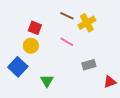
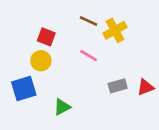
blue square: (18, 67) -> (24, 88), turned 30
green triangle: (47, 81) -> (62, 107), turned 32
red triangle: (110, 82) -> (145, 87), moved

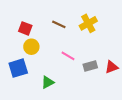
brown line: (89, 21) -> (59, 24), moved
red square: (46, 37) -> (25, 28), moved
pink line: (89, 55) -> (68, 56), moved

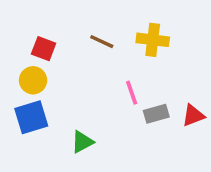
yellow cross: (88, 23) -> (153, 40), turned 36
yellow circle: (31, 47) -> (33, 80), moved
pink line: (68, 56) -> (132, 93), moved, turned 40

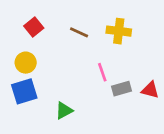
red square: (44, 49) -> (34, 27), moved, turned 30
red triangle: (193, 115) -> (150, 90), turned 36

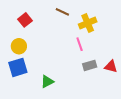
yellow cross: (119, 31) -> (88, 23), turned -30
brown line: (79, 32) -> (62, 12), moved
pink line: (102, 72) -> (80, 44), moved

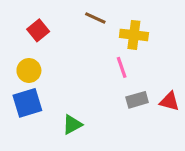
yellow cross: (88, 23) -> (134, 35), turned 30

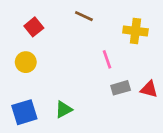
yellow cross: (134, 35) -> (135, 31), moved
blue square: (27, 103) -> (24, 112), moved

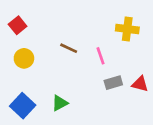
brown line: (84, 16) -> (69, 48), moved
red square: (34, 27) -> (18, 25), moved
blue square: (24, 112) -> (23, 106), turned -30

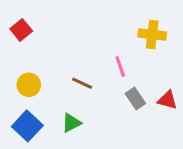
brown line: (69, 48) -> (82, 83), moved
yellow circle: (24, 58) -> (29, 85), moved
gray rectangle: (113, 83) -> (135, 99), turned 72

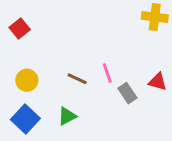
yellow cross: (152, 35) -> (155, 17), moved
pink line: (120, 67) -> (107, 73), moved
red triangle: (167, 100) -> (158, 82), moved

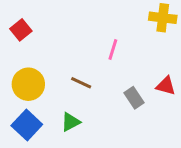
pink line: (107, 73) -> (113, 49), moved, turned 36
yellow circle: (27, 80) -> (28, 84), size x1.4

